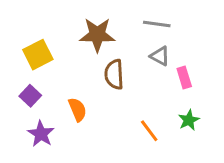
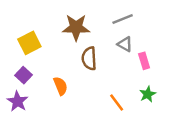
gray line: (157, 24) -> (123, 19), turned -30
purple star: (41, 134) -> (18, 101), moved

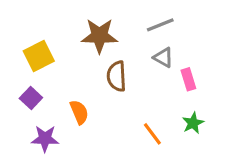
purple star: (18, 101) -> (45, 139), moved, turned -30

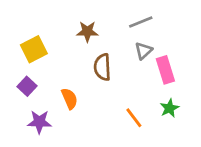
brown star: (99, 36) -> (87, 31), size x0.7
gray triangle: (163, 58) -> (143, 51), turned 48
pink rectangle: (188, 79) -> (165, 70), size x1.4

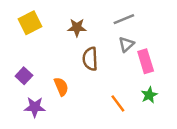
yellow square: (34, 49) -> (30, 23), moved

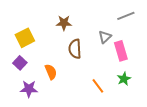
gray line: (124, 19) -> (126, 16), moved
yellow square: (30, 23) -> (25, 38), moved

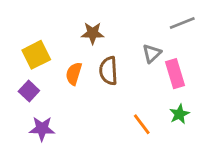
orange semicircle: (51, 72) -> (74, 74), moved, turned -140

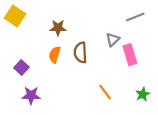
brown star: (93, 33) -> (58, 28), moved
yellow square: (36, 55) -> (15, 16), moved, turned -30
green star: (179, 114) -> (143, 94), moved

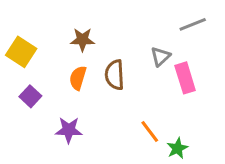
yellow square: (15, 16) -> (21, 52), moved
green star: (143, 94) -> (177, 148), moved
purple star: (31, 95) -> (69, 130), moved

